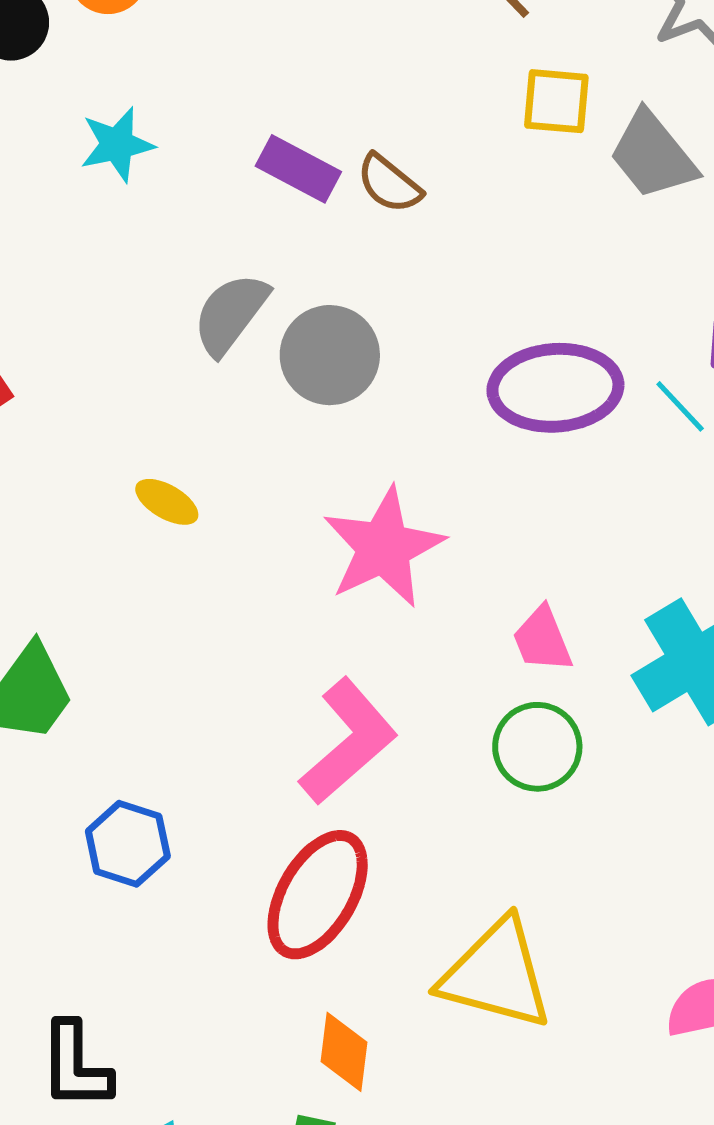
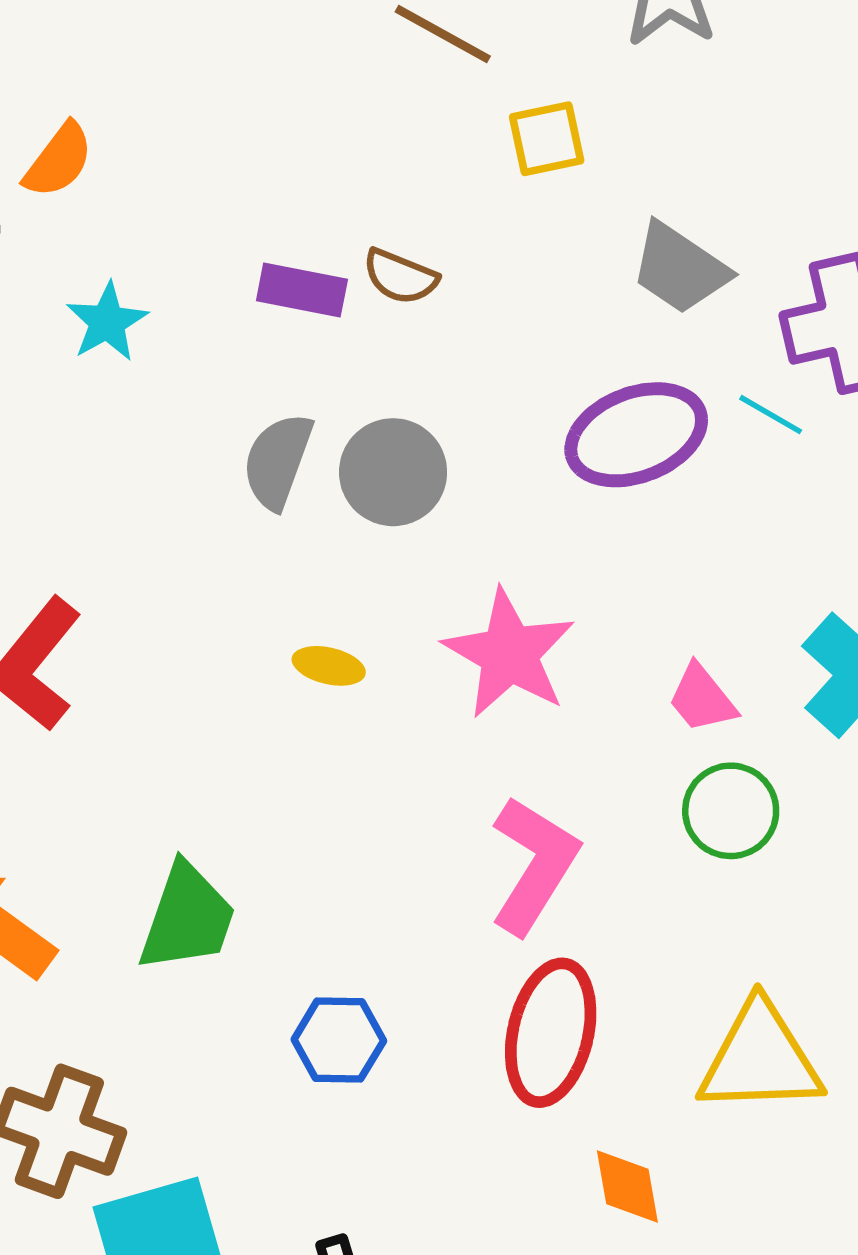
gray trapezoid: (653, 155) -> (680, 268), moved
yellow ellipse: (167, 502) -> (329, 666), moved

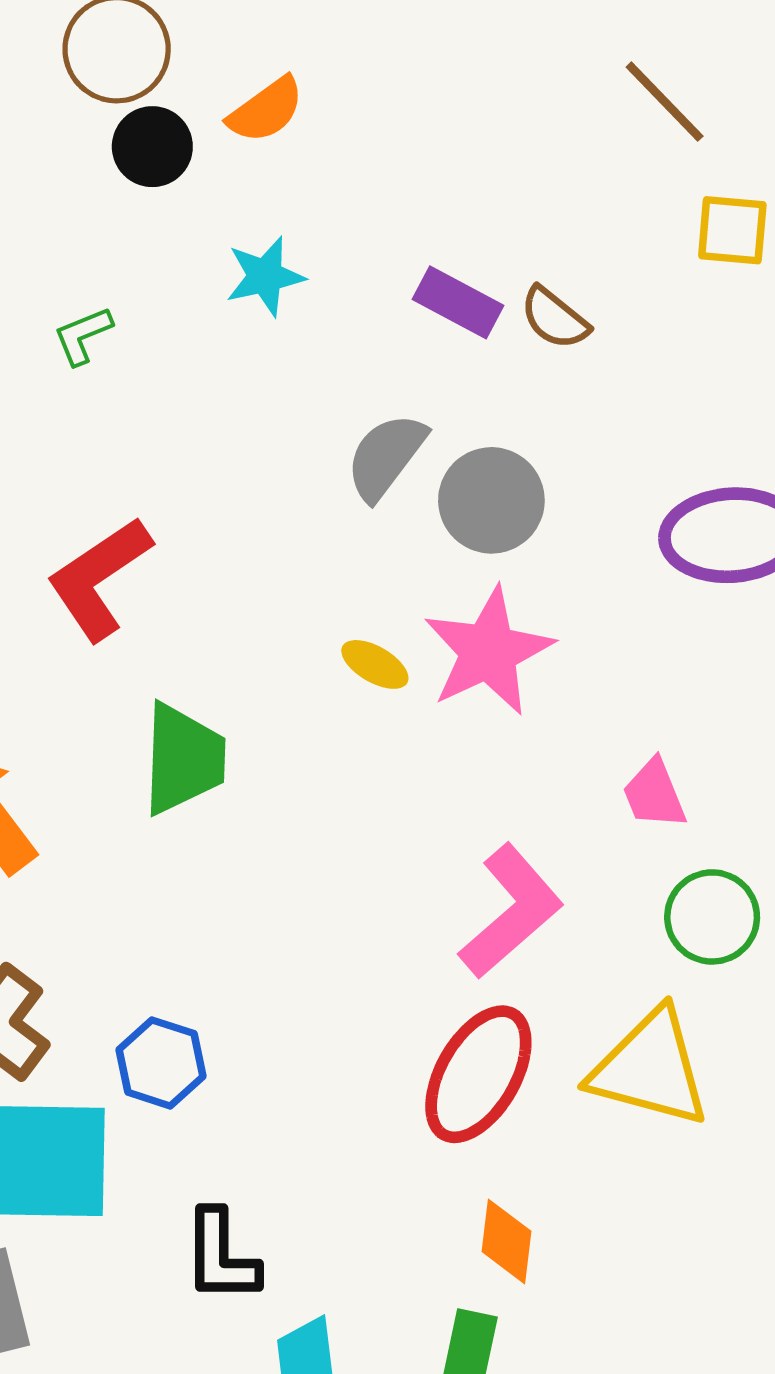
pink star: (509, 654) -> (488, 651), moved
pink trapezoid: (702, 699) -> (654, 794), moved
green trapezoid: (187, 918) -> (183, 759), moved, turned -34
blue hexagon: (339, 1040) -> (161, 1063), moved
yellow triangle: (760, 1059) -> (650, 1068), moved

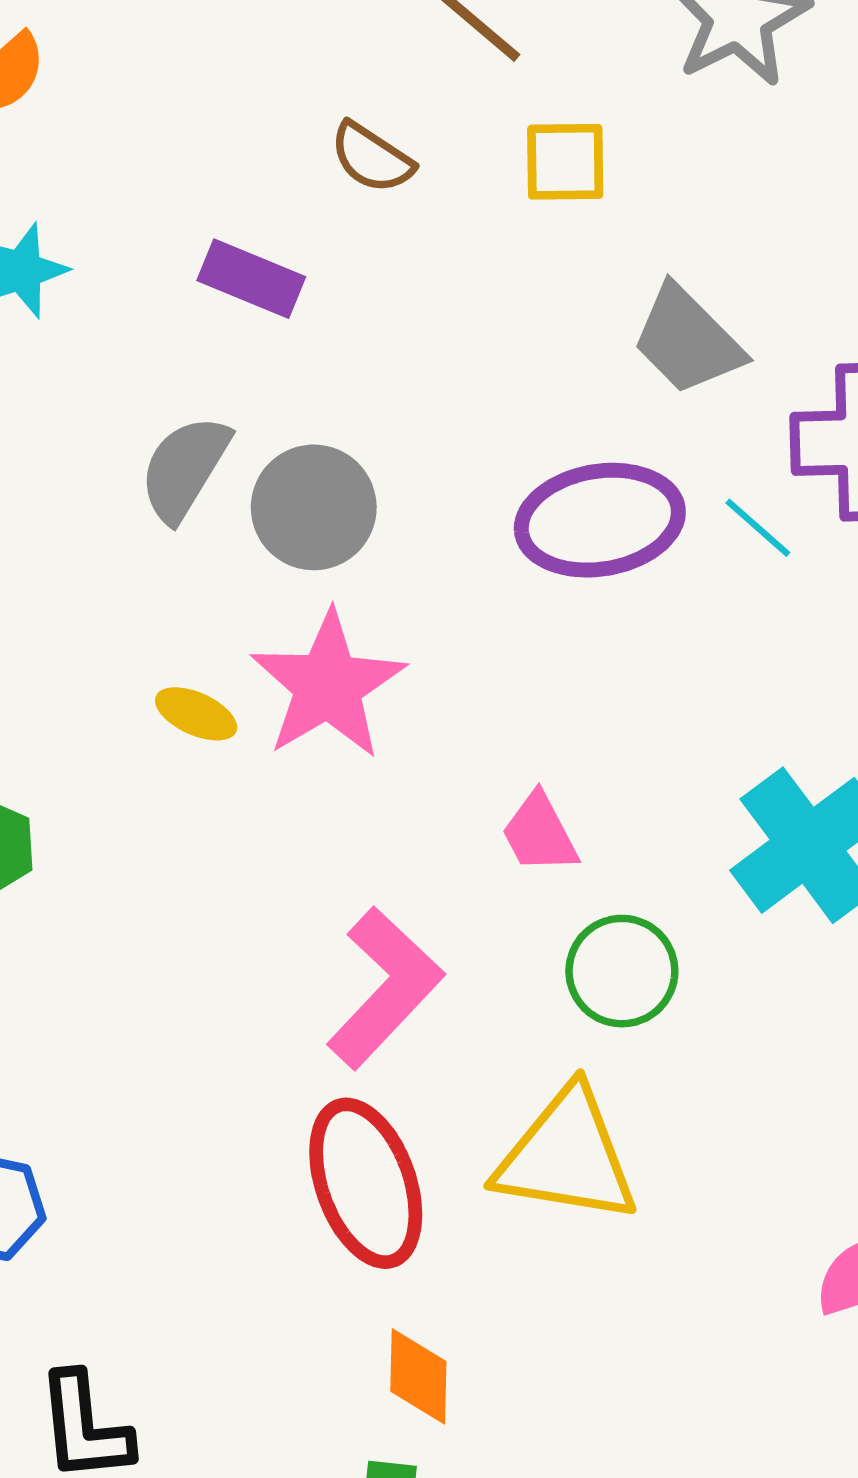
brown semicircle: (555, 318) -> (372, 158), moved
red ellipse: (478, 1074) -> (366, 1183), turned -44

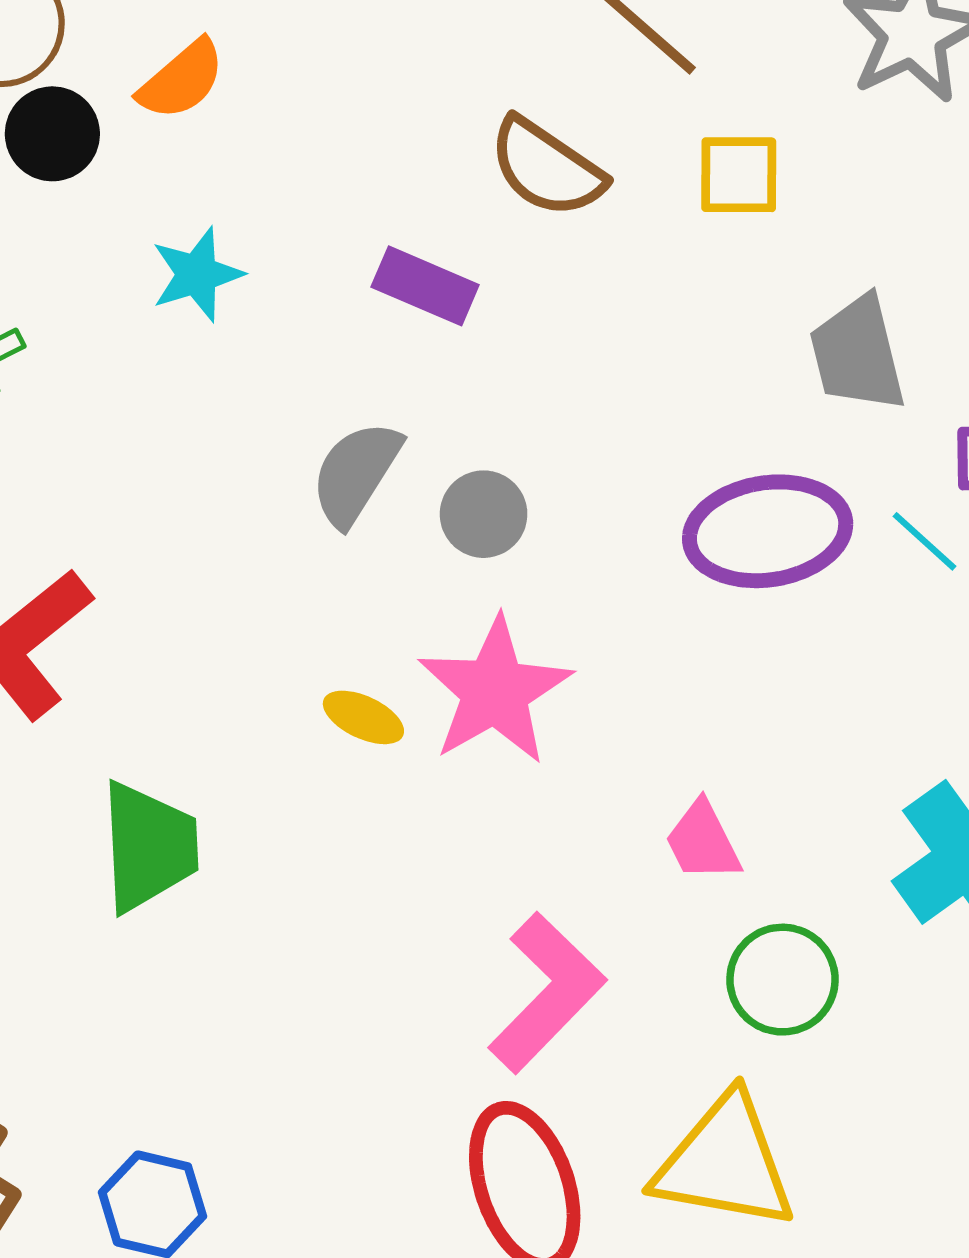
brown semicircle: (372, 158) -> (547, 168), size x1.4
gray trapezoid: (687, 340) -> (857, 354), turned 30
gray circle: (314, 507) -> (484, 514), size x0.7

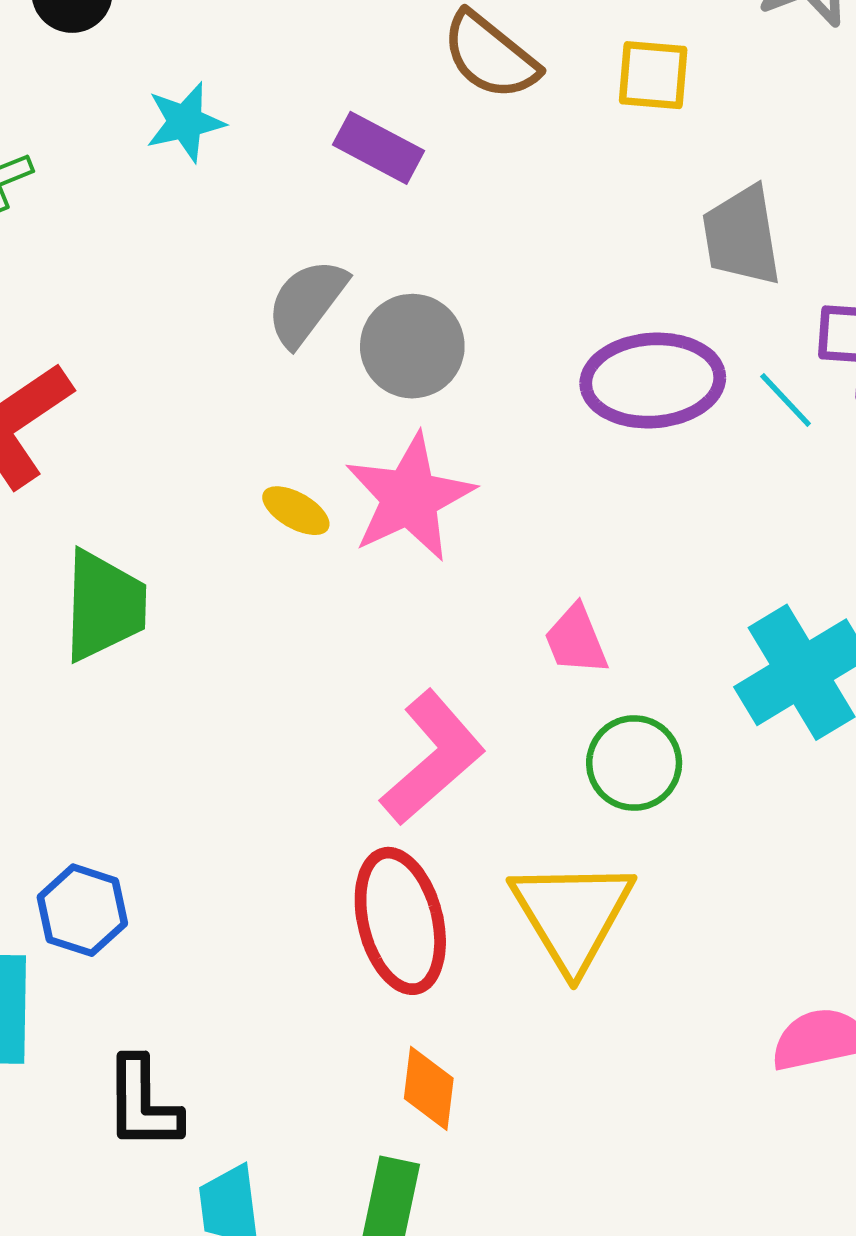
gray circle: (484, 514) -> (412, 346), size x1.4
yellow triangle: (725, 1163) -> (572, 915), turned 44

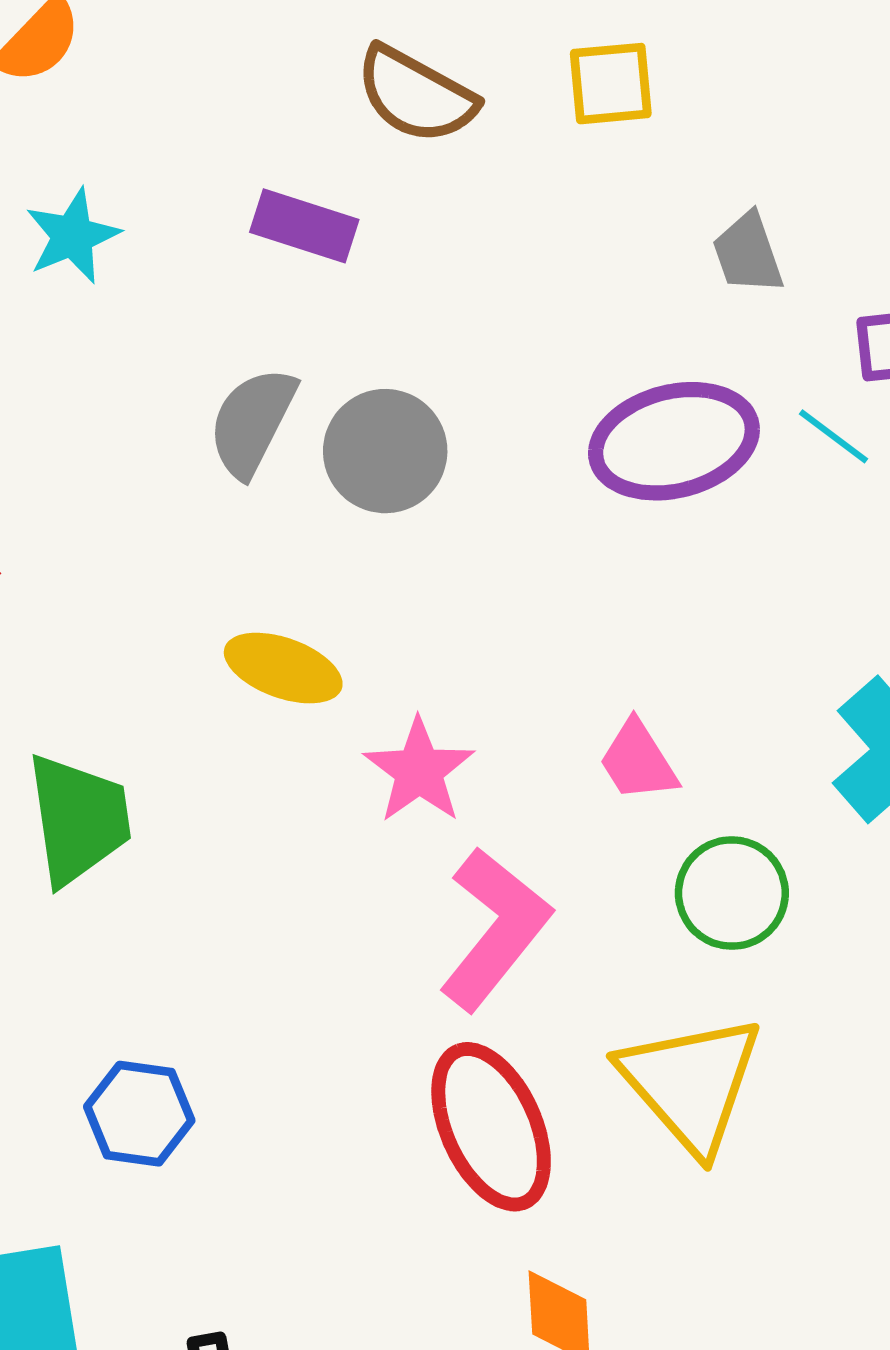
gray trapezoid: (742, 236) -> (748, 253), size x0.7
pink star: (410, 497) -> (419, 771), moved, size x0.7
yellow ellipse: (296, 511) -> (283, 668), size x1.4
blue hexagon: (82, 910) -> (139, 1114), moved

